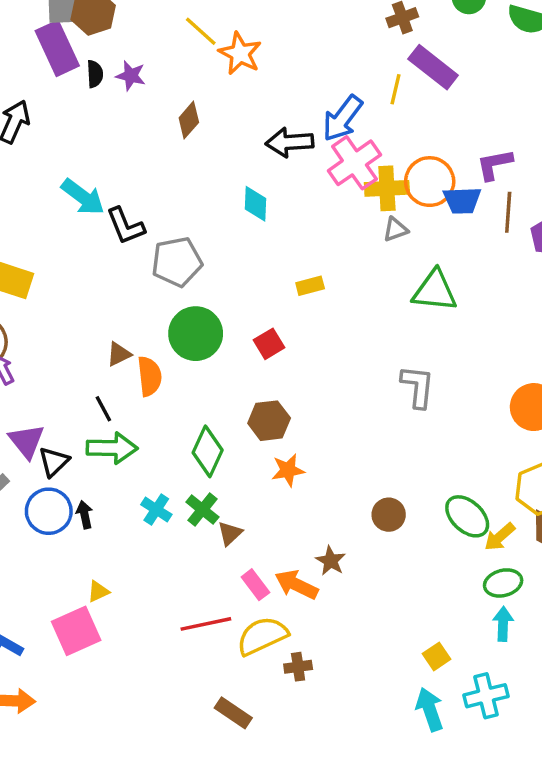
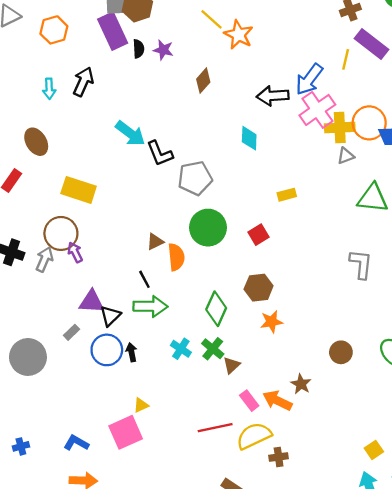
purple triangle: (27, 441) -> (92, 302), turned -48

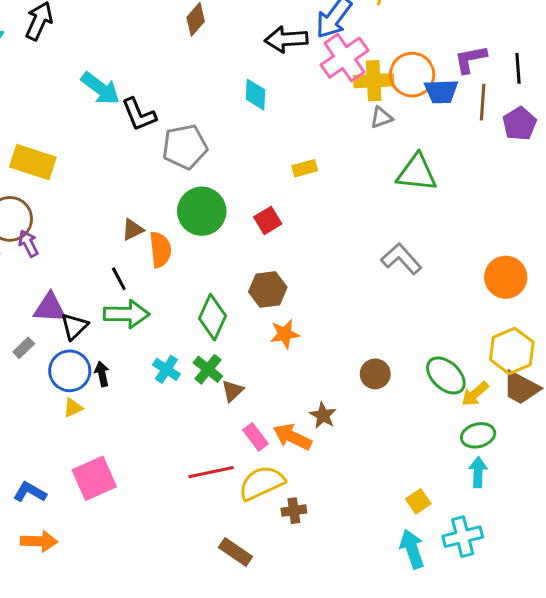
gray L-shape: (361, 264) -> (401, 259), turned -48
yellow triangle: (141, 405) -> (73, 408), moved

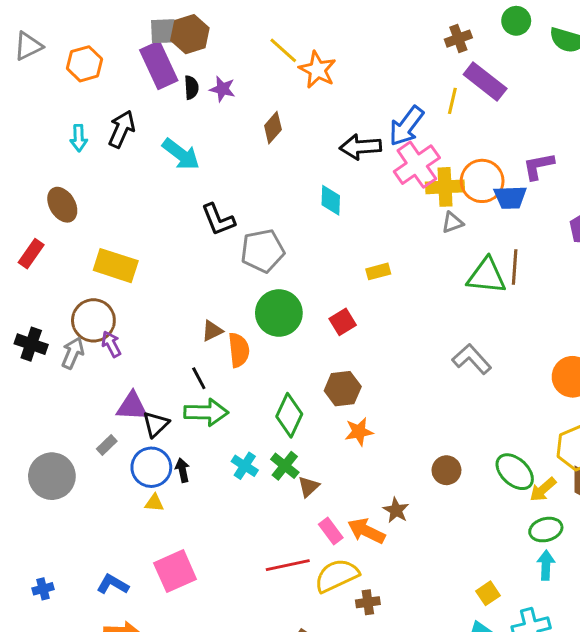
cyan arrow: (100, 88) -> (181, 154), moved
brown line: (483, 102) -> (515, 267), moved
yellow triangle: (73, 408) -> (154, 503), turned 30

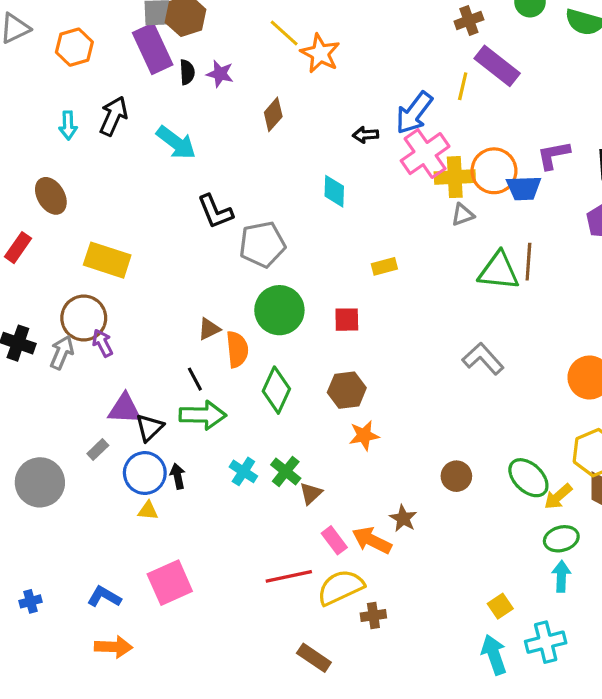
black arrow: (360, 147) -> (366, 135), size x0.6
red square: (343, 322) -> (347, 320), turned 30
green diamond: (289, 415) -> (276, 390), moved

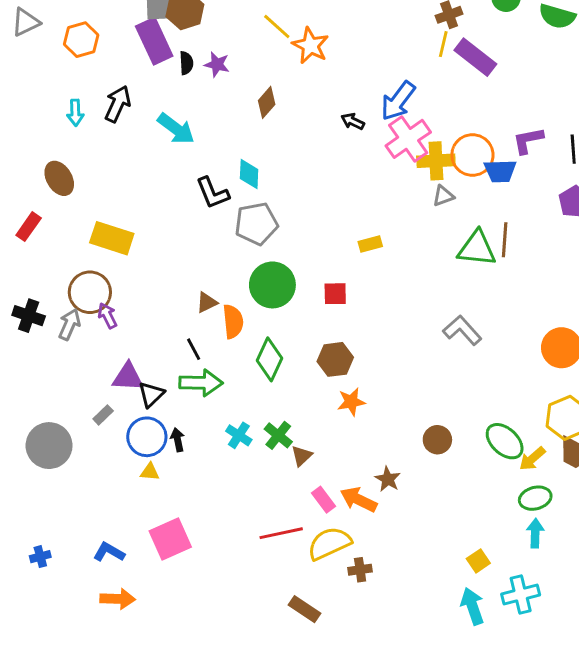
yellow line: (463, 86) -> (443, 44), moved
black arrow: (366, 135) -> (353, 121), turned 30
cyan diamond: (334, 191) -> (249, 174), moved

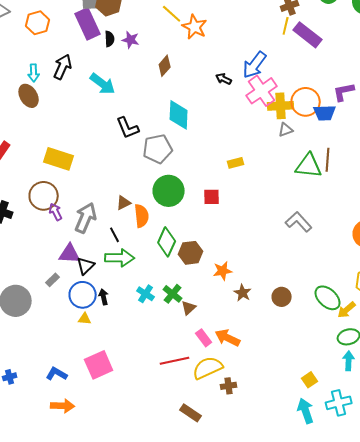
cyan diamond: (249, 174) -> (179, 115), moved, size x1.4
brown ellipse: (59, 178) -> (29, 96), moved
gray arrow: (69, 324) -> (86, 218), moved, size x1.4
brown hexagon: (335, 359) -> (191, 253), moved
brown star: (388, 479) -> (243, 293), moved

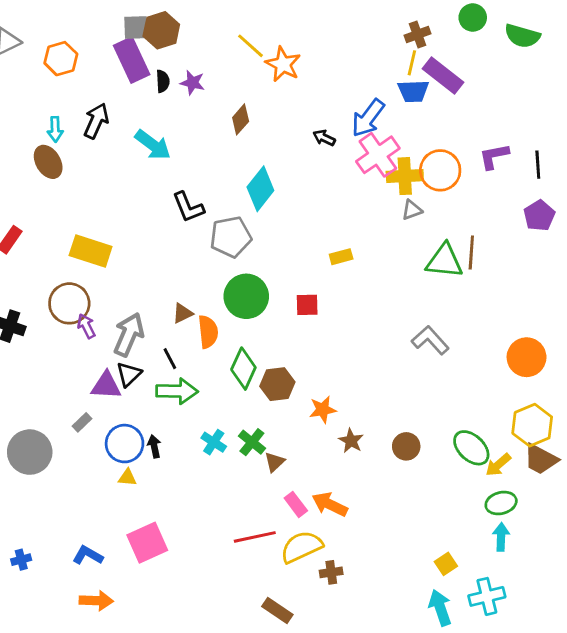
blue trapezoid: (325, 113) -> (413, 91), moved
cyan diamond: (179, 115) -> (260, 189), turned 36
black triangle: (86, 266) -> (129, 374), moved

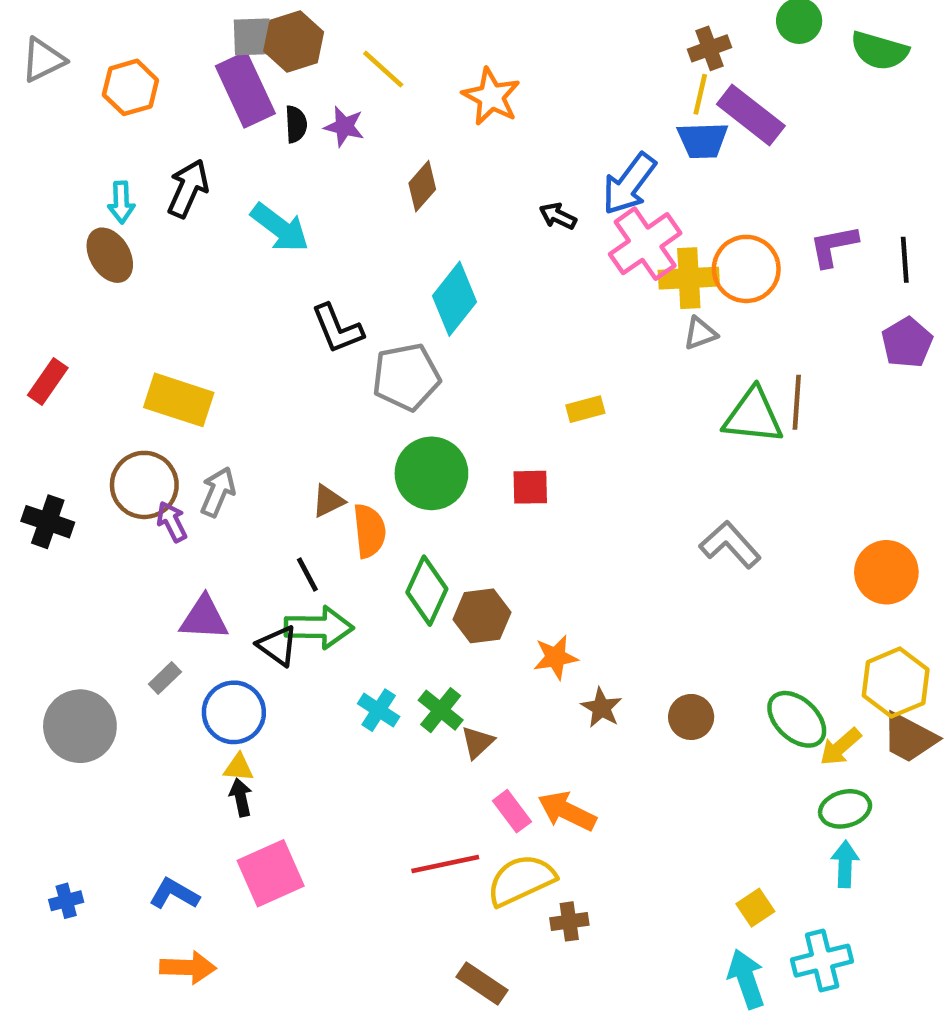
yellow line: (251, 46) -> (383, 69), moved
gray arrow: (129, 335) -> (218, 492), moved, size x0.7
black triangle: (129, 374) -> (278, 646), moved, turned -40
black arrow: (154, 446) -> (241, 797), moved

